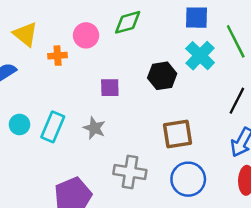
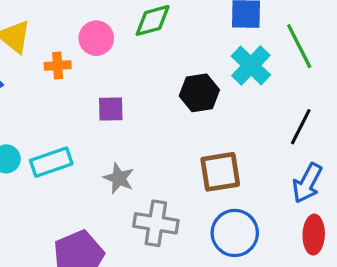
purple square: (110, 88) -> (111, 109), moved
cyan rectangle: (53, 127) -> (51, 162), turned 48
gray star: (94, 128) -> (119, 178), moved

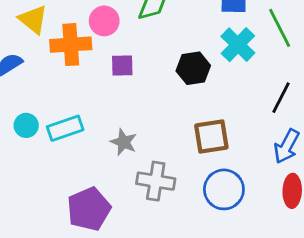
orange cross: (58, 66) -> (71, 45), size x1.8
purple square: (111, 109) -> (122, 66), moved

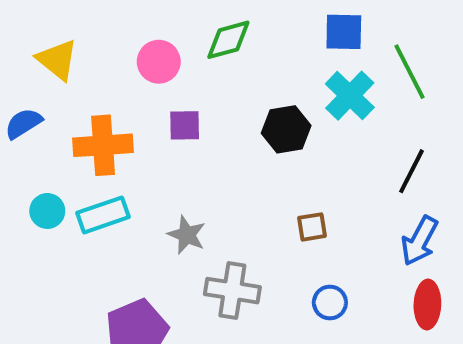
orange cross: (71, 45) -> (103, 145), moved
brown square: (211, 137) -> (312, 227), size x0.6
blue circle: (224, 189) -> (330, 303), size x0.6

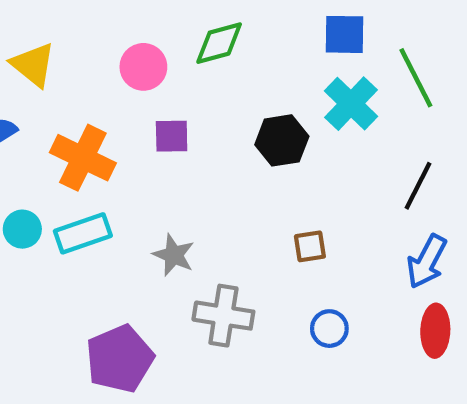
orange cross: (103, 145) -> (83, 158), turned 30

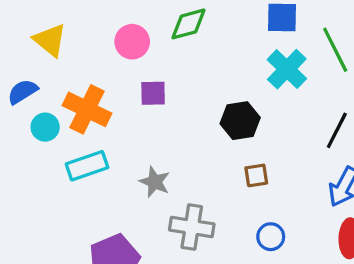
black hexagon: (282, 140) -> (240, 121), moved
cyan circle: (22, 229) -> (45, 127), moved

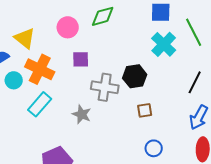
yellow triangle: (50, 40) -> (25, 38), moved
cyan rectangle: (87, 166) -> (40, 104), turned -30
gray cross: (192, 227) -> (105, 87), moved

